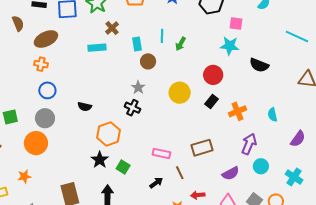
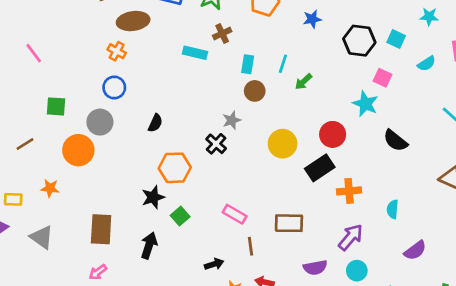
black rectangle: (212, 102) -> (320, 168), size x1.5
black semicircle: (85, 107) -> (155, 123), turned -96
black arrow: (156, 183) -> (214, 264), moved

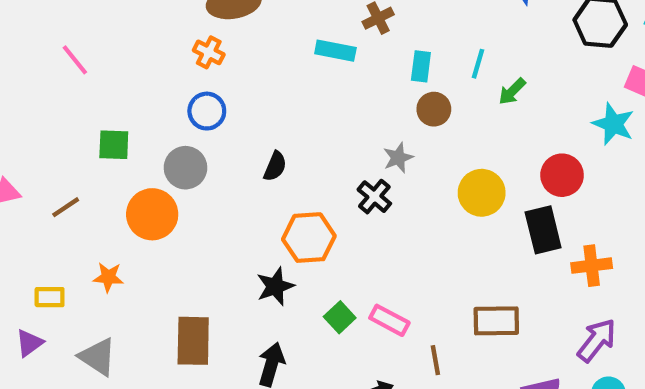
black rectangle: (320, 168) -> (543, 230), turned -68
pink rectangle: (235, 214) -> (389, 320), moved
green square: (180, 216) -> (340, 317), moved

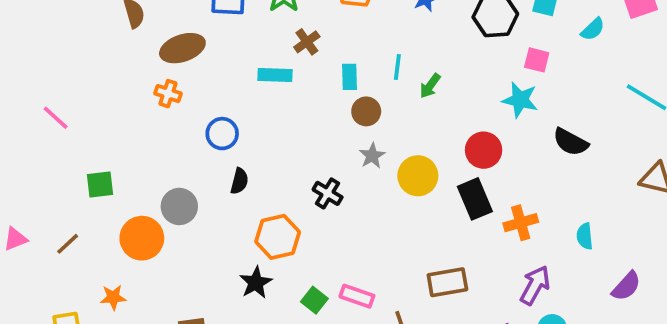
blue circle: (207, 111) -> (222, 134), moved
gray star: (398, 158) -> (372, 156), moved
gray circle: (185, 168) -> (179, 206), moved

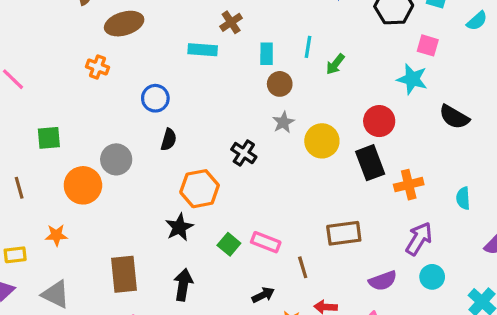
orange cross: (168, 94) -> (97, 67), moved
brown line: (68, 244) -> (19, 188), turned -65

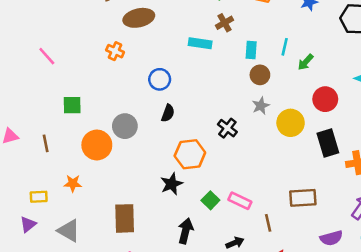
red circle: (379, 121) -> (325, 99), moved
black arrow: (183, 285) -> (186, 231), moved

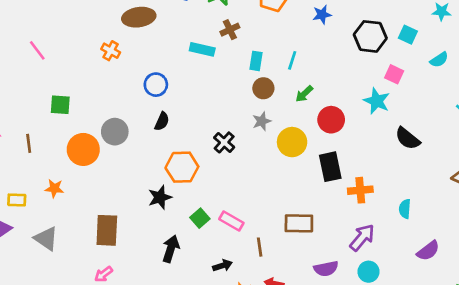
green arrow: (306, 62) -> (304, 94), moved

